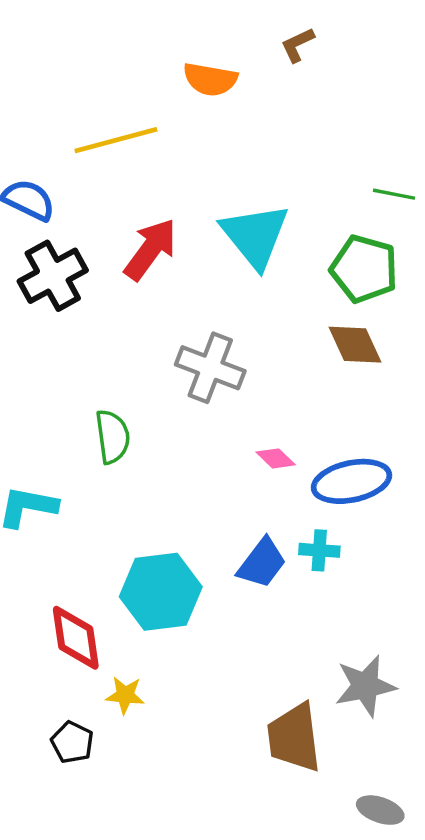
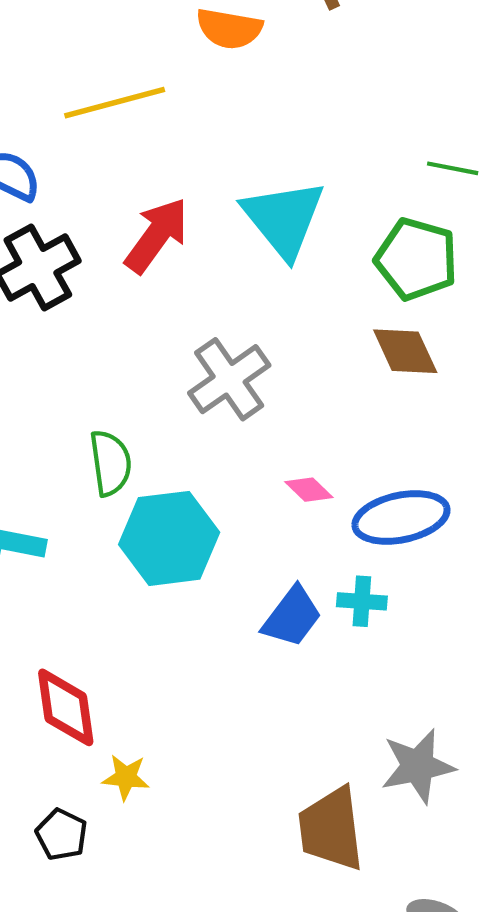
gray cross: (210, 368) -> (229, 379), turned 34
cyan hexagon: (161, 592) -> (169, 538), moved

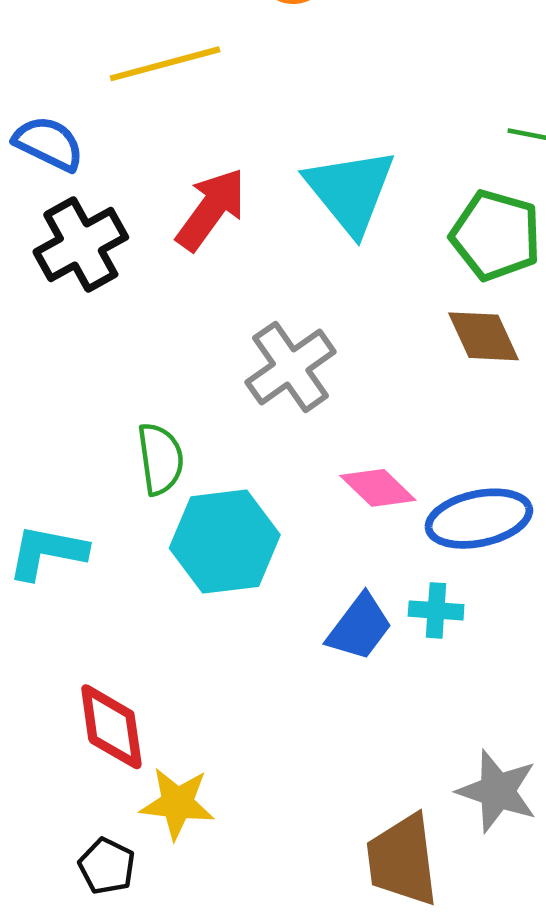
pink diamond: (309, 490) -> (378, 488), size x1.4
gray star: (418, 766) -> (497, 791), turned 30
yellow star: (126, 777) -> (177, 803), size x1.4

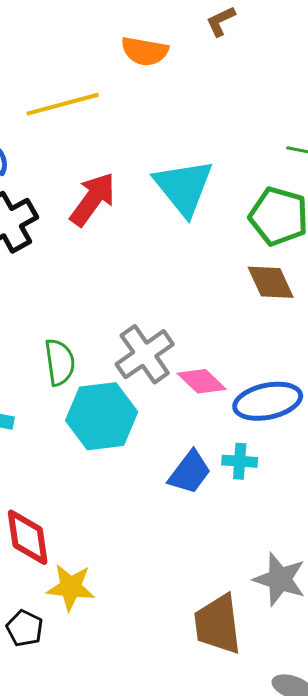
gray cross: (291, 367) -> (145, 354), moved

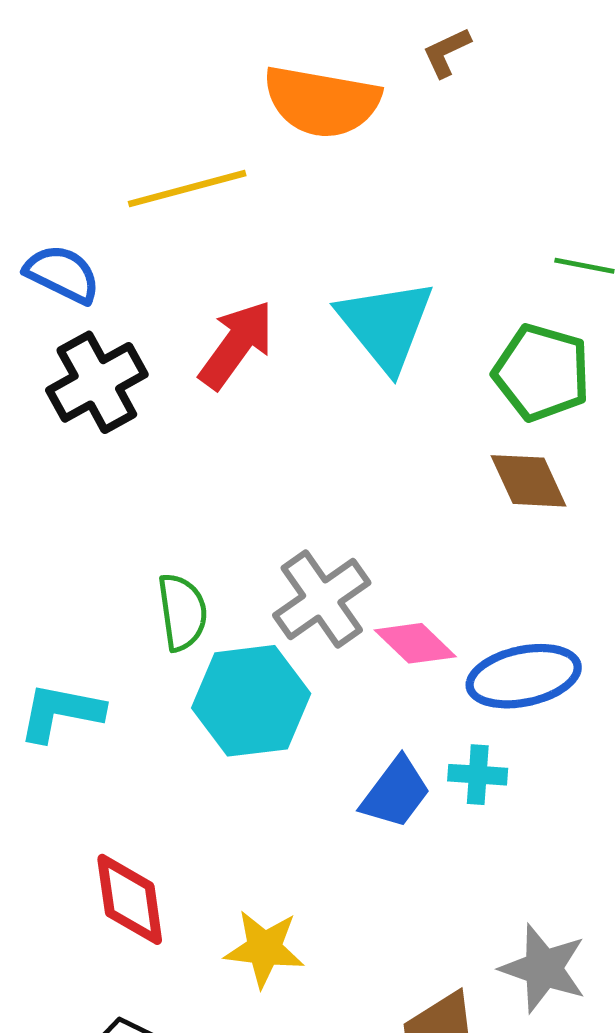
orange semicircle: (145, 51) -> (322, 102), size x1.5
yellow star: (71, 587) -> (264, 949), moved

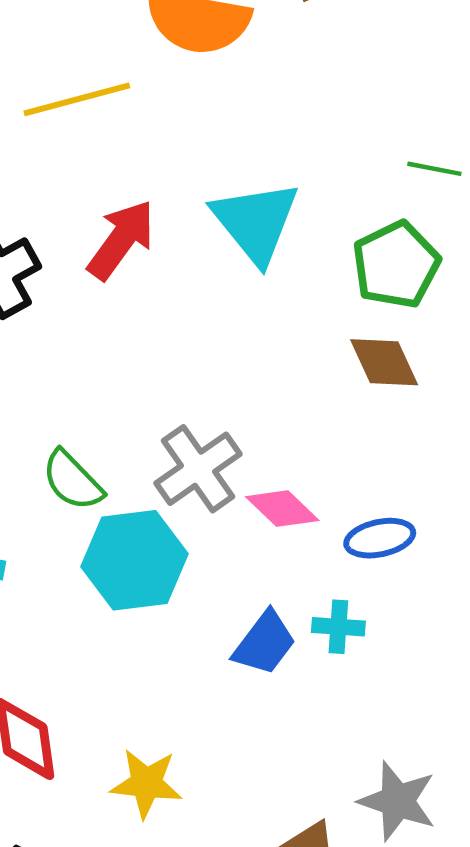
green pentagon: (542, 372) -> (396, 265), turned 30
green semicircle: (182, 612) -> (72, 481), turned 144
blue ellipse: (524, 676) -> (380, 538), size x0.7

